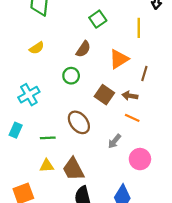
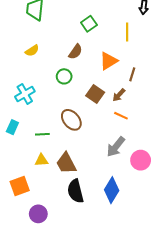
brown arrow: (130, 96) -> (119, 95), turned -56
gray arrow: (114, 141) -> (116, 147), moved, size x1.5
pink circle: (140, 159) -> (141, 160), moved

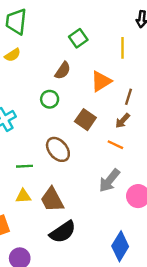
yellow semicircle: (32, 51) -> (13, 55), moved
brown arrow: (119, 95) -> (123, 121), moved
blue diamond: (112, 190) -> (120, 246), moved
black semicircle: (75, 191) -> (63, 232), turned -110

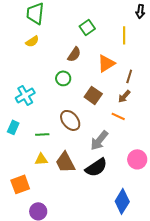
gray arrow: (109, 181) -> (99, 140), moved
black semicircle: (63, 232) -> (96, 167), moved

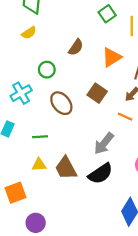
green square: (87, 27) -> (107, 14), moved
green circle: (63, 78) -> (47, 70), moved
brown ellipse: (70, 120) -> (61, 103), moved

